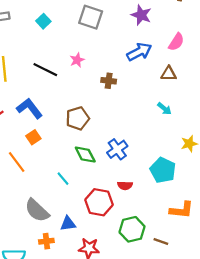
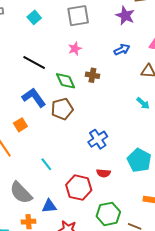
gray square: (91, 17) -> (78, 16), turned -30
blue arrow: (139, 52) -> (122, 50), size x0.7
pink star: (77, 60) -> (75, 49), moved
blue L-shape: (29, 108) -> (34, 97), moved
green diamond: (85, 155) -> (66, 81), moved

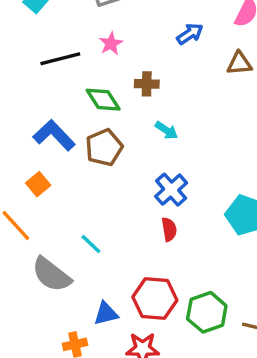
black line: (34, 62) -> (60, 59), moved, turned -35
cyan arrow: (143, 103) -> (166, 130), moved
red semicircle: (104, 173) -> (169, 229), moved, turned -96
red hexagon: (79, 188) -> (155, 299), moved
gray semicircle: (21, 193) -> (51, 275), moved

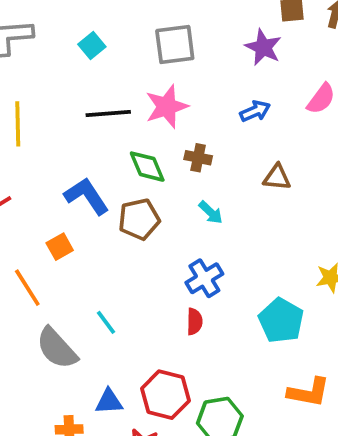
pink star: (111, 43) -> (167, 107), size x1.6
brown triangle: (239, 63) -> (277, 177), moved

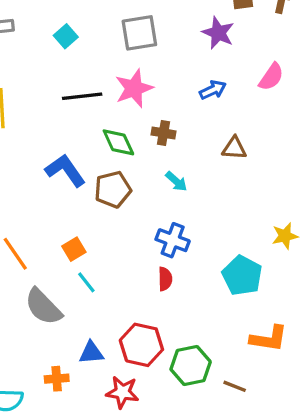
orange square: (60, 247) -> (74, 249), moved
blue cross: (204, 278) -> (173, 240), turned -36

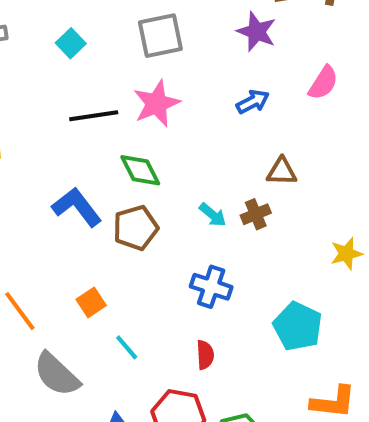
brown cross: (163, 133) -> (256, 214), moved, turned -30
yellow star: (285, 236) -> (346, 254), moved
red semicircle: (165, 279) -> (205, 355), moved
cyan line: (86, 282) -> (127, 347), moved

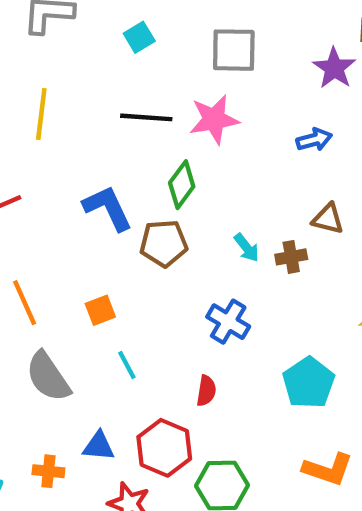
green diamond: (140, 170) -> (182, 185), turned 51

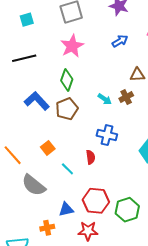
cyan square: (139, 37) -> (27, 20), turned 32
black line: (146, 117) -> (24, 58), moved
red semicircle: (206, 391) -> (91, 157), moved

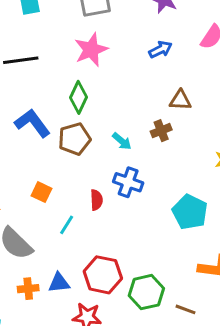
cyan arrow: (105, 99) -> (122, 141), moved
orange square: (48, 148) -> (42, 192), turned -32
red semicircle: (91, 157) -> (96, 200), moved
cyan line: (67, 169) -> (67, 225), turned 72
orange cross: (47, 228) -> (28, 289), moved

